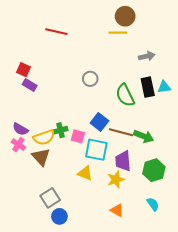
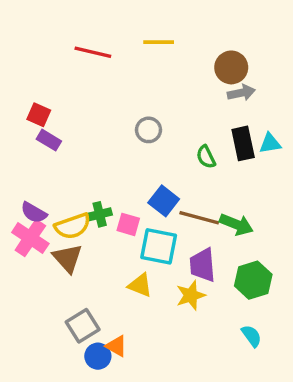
brown circle: (125, 16) -> (231, 67), moved
yellow line: (118, 33) -> (159, 42), moved
green semicircle: (125, 95) -> (206, 157), size x0.6
pink cross: (18, 145) -> (30, 238), size x1.5
orange triangle: (117, 210) -> (116, 346), moved

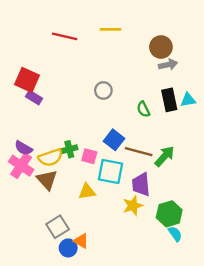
red square: (39, 115) -> (27, 80), size x1.5
green arrow: (236, 224) -> (164, 156), turned -70
green hexagon: (253, 280) -> (169, 214), moved
yellow triangle: (140, 285) -> (87, 192), moved, turned -30

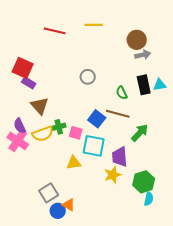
purple semicircle: (23, 148) -> (20, 126), turned 35
brown line: (139, 152) -> (118, 114), moved
brown triangle: (47, 180) -> (40, 106), moved
cyan semicircle: (175, 234) -> (149, 199), turned 48

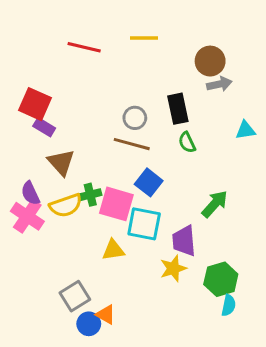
black rectangle: (144, 85) -> (178, 109), moved
brown line: (118, 114) -> (132, 144), moved
pink square: (76, 133) -> (116, 204), size x1.6

